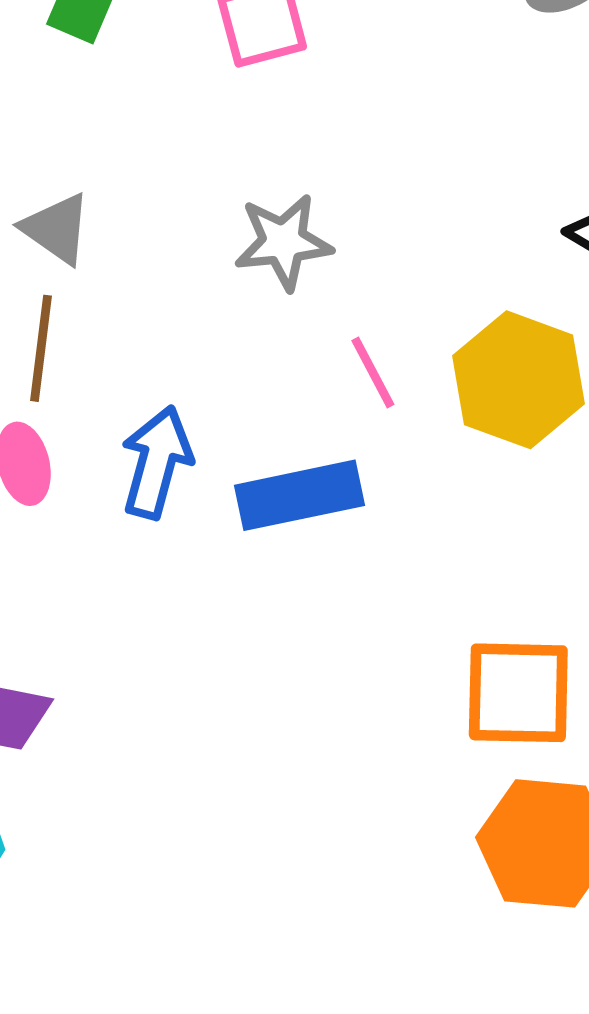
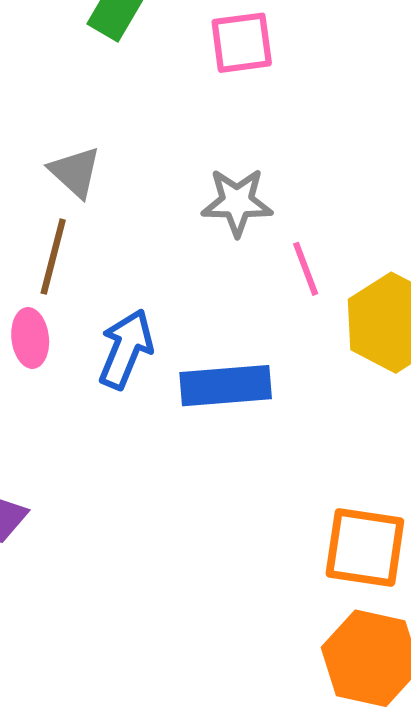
pink line: (373, 372) -> (306, 269), moved

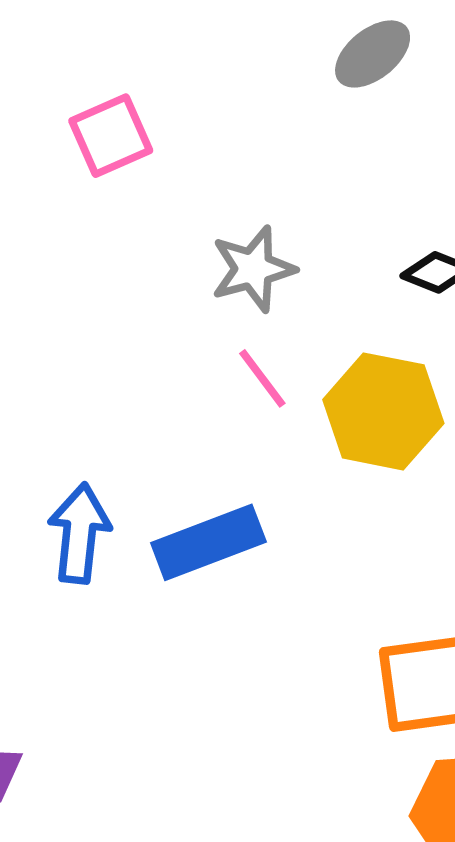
gray star: (237, 202) -> (253, 269), moved

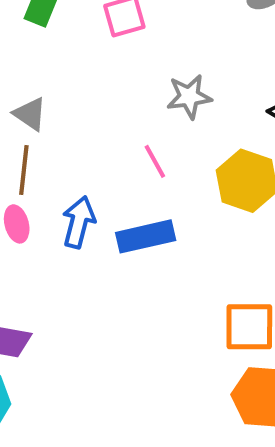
pink line: (262, 378) -> (155, 161), moved

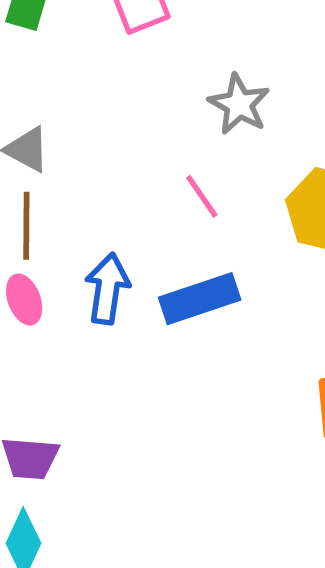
gray star: (189, 97) -> (239, 104), turned -30

